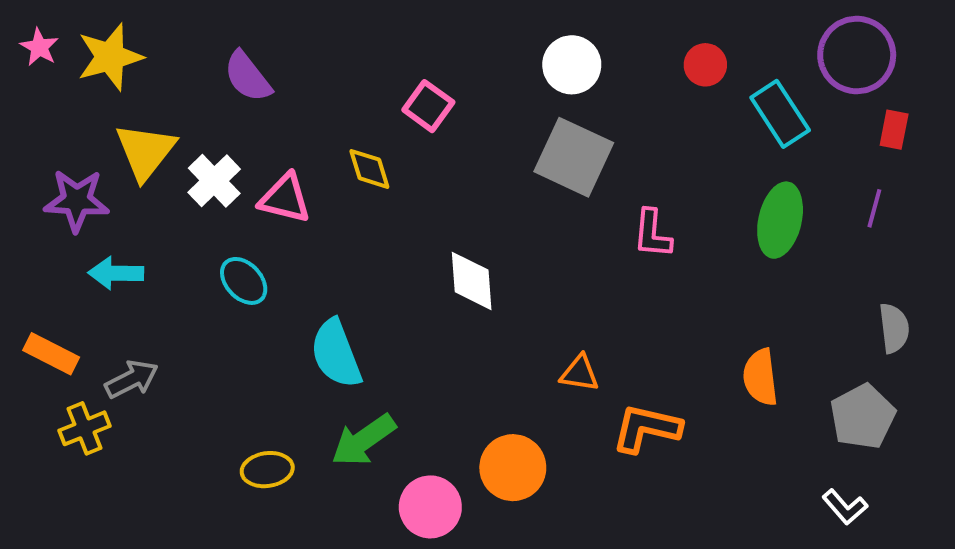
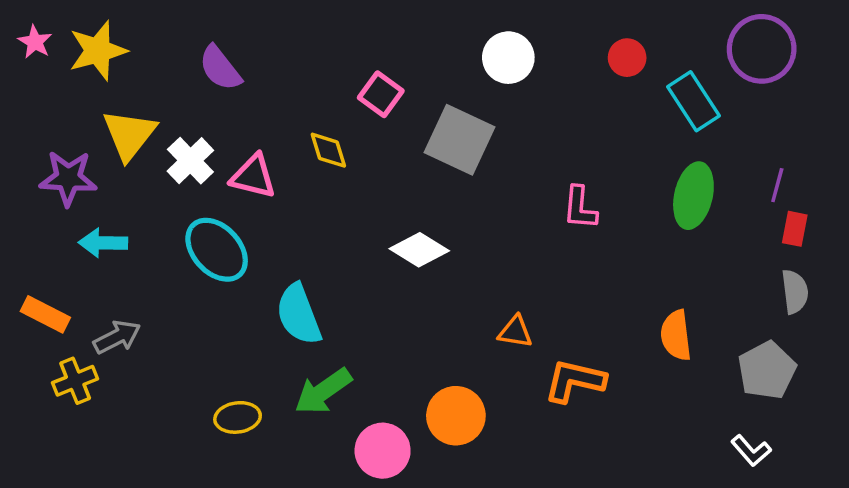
red rectangle: (894, 130) -> (795, 229), moved
gray square: (574, 157) -> (459, 140), moved
cyan ellipse: (244, 281) -> (217, 250), size x1.5
white diamond: (472, 281) -> (419, 250), turned -54

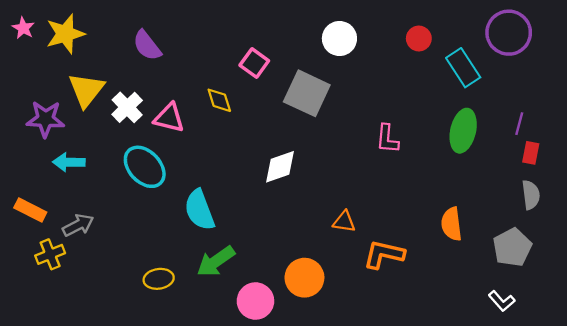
white diamond: (419, 250) -> (280, 167), turned -51

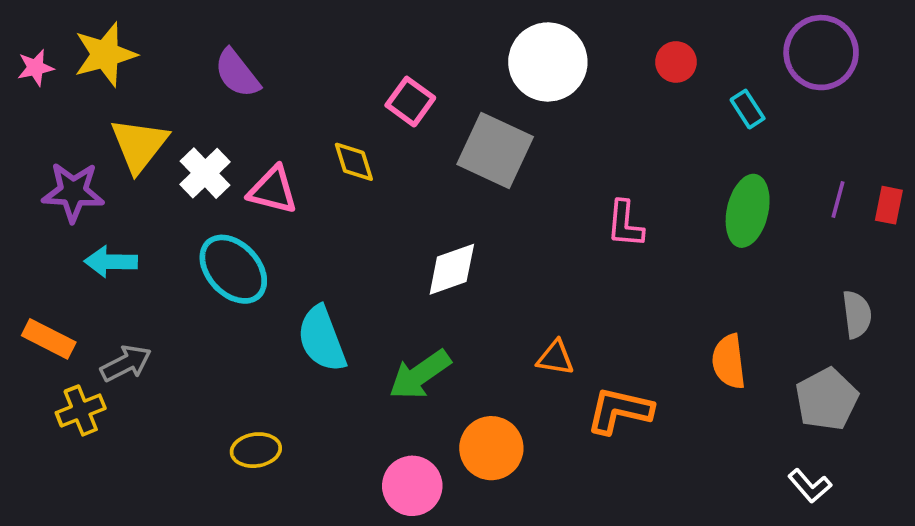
pink star: (23, 28) -> (35, 68), moved, turned 30
white circle: (339, 39) -> (548, 62), size x1.4
cyan rectangle: (463, 68) -> (748, 109), size x0.6
red rectangle: (531, 153) -> (889, 205), moved
green arrow: (216, 261) -> (420, 375), moved

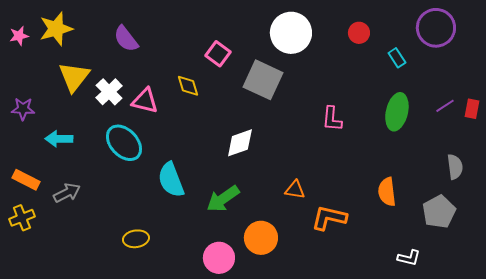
purple star: (73, 192) -> (23, 109), moved, size x0.7
purple line: (838, 199) -> (445, 106), turned 42
yellow cross: (81, 410) -> (22, 218), moved
white L-shape: (810, 486) -> (409, 258), moved, turned -35

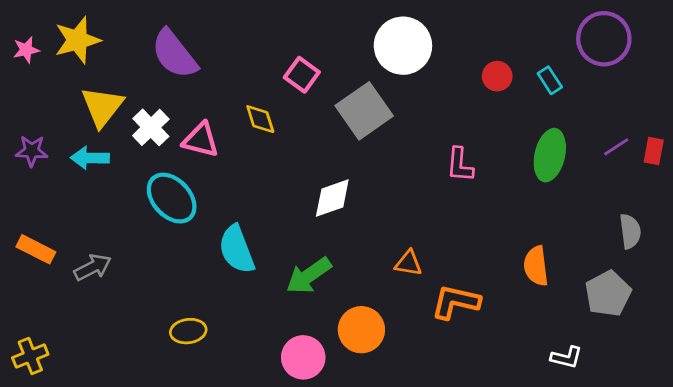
red circle: (359, 33) -> (497, 76), moved
purple semicircle: (126, 39) -> (174, 54), size x1.4
gray square: (263, 80) -> (364, 111), turned 30
cyan arrow: (59, 139) -> (90, 158), moved
yellow cross: (22, 218) -> (30, 356), moved

